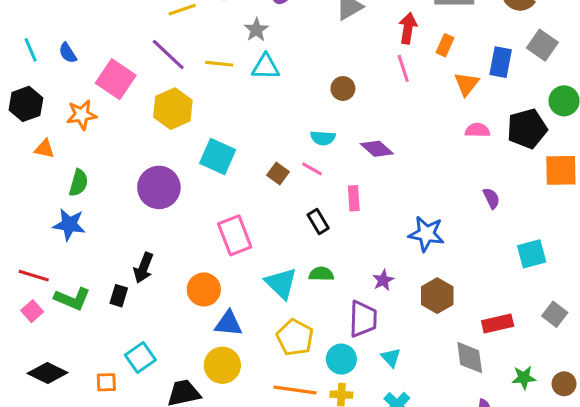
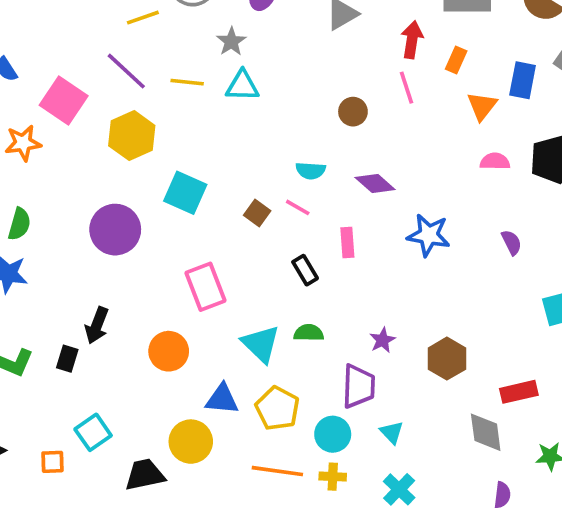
brown circle: (343, 88) -> (353, 112), moved
blue star: (426, 234) -> (429, 235), moved
blue triangle: (229, 324) -> (222, 399), moved

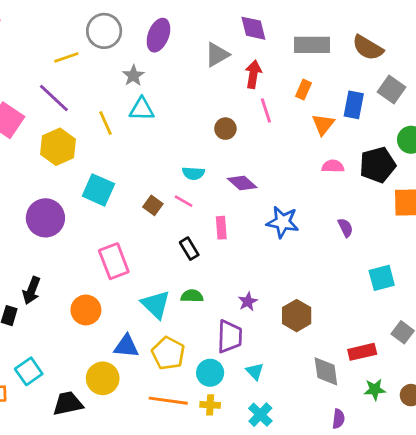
red arrow: (412, 40) -> (253, 74), moved
yellow line: (187, 82) -> (105, 123), moved, turned 60
red rectangle: (519, 392) -> (362, 352), moved

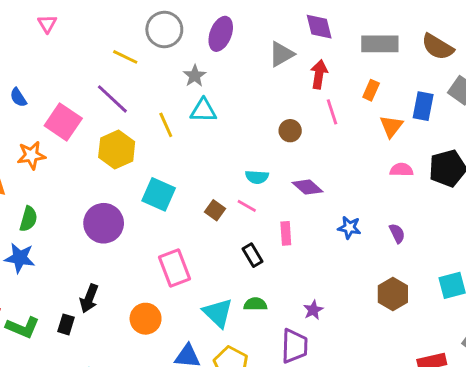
yellow line: (66, 57) -> (125, 57), turned 45
blue star: (283, 222) -> (349, 228), size x0.7
purple semicircle: (345, 228) -> (397, 233), moved
brown hexagon: (297, 316) -> (393, 294), moved

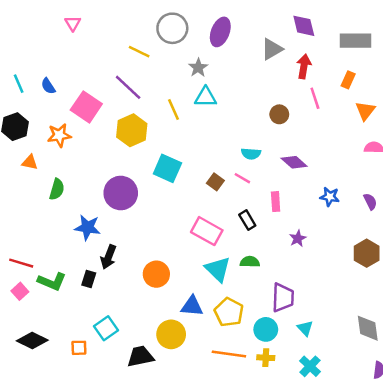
blue star: (20, 258) -> (88, 227), moved
pink rectangle: (174, 268) -> (207, 231), moved, turned -40
purple star: (313, 310) -> (298, 238), moved

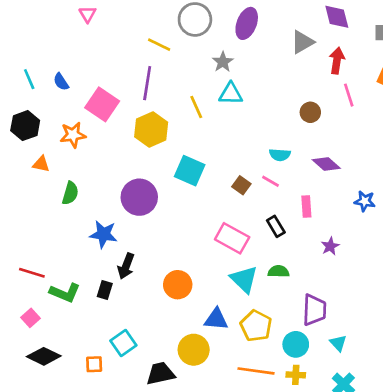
purple line: (128, 87) -> (147, 83), turned 56
pink square: (20, 291) -> (30, 318), moved

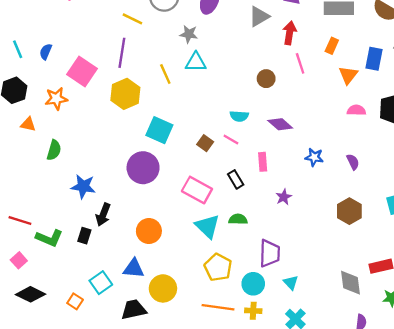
gray star: (223, 62) -> (189, 34), turned -30
blue semicircle: (61, 82) -> (46, 52), turned 56
purple circle: (139, 197) -> (143, 168), moved
blue triangle: (216, 319) -> (134, 269), moved
orange square: (94, 364) -> (75, 301), turned 35

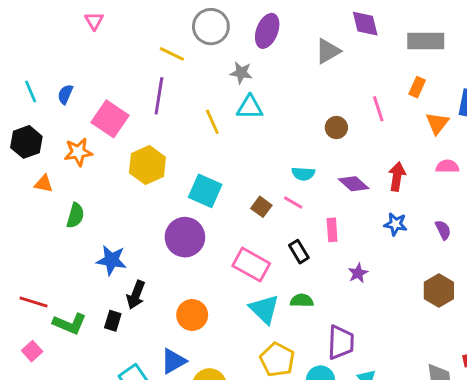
red arrow: (290, 33) -> (397, 177), moved
yellow hexagon: (125, 94) -> (147, 165), moved
blue triangle: (134, 269) -> (173, 361), turned -35

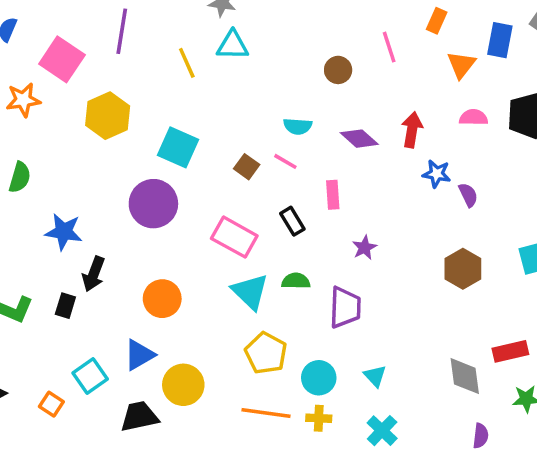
blue star: (396, 224) -> (437, 174), moved
purple trapezoid: (341, 342) -> (345, 307), moved

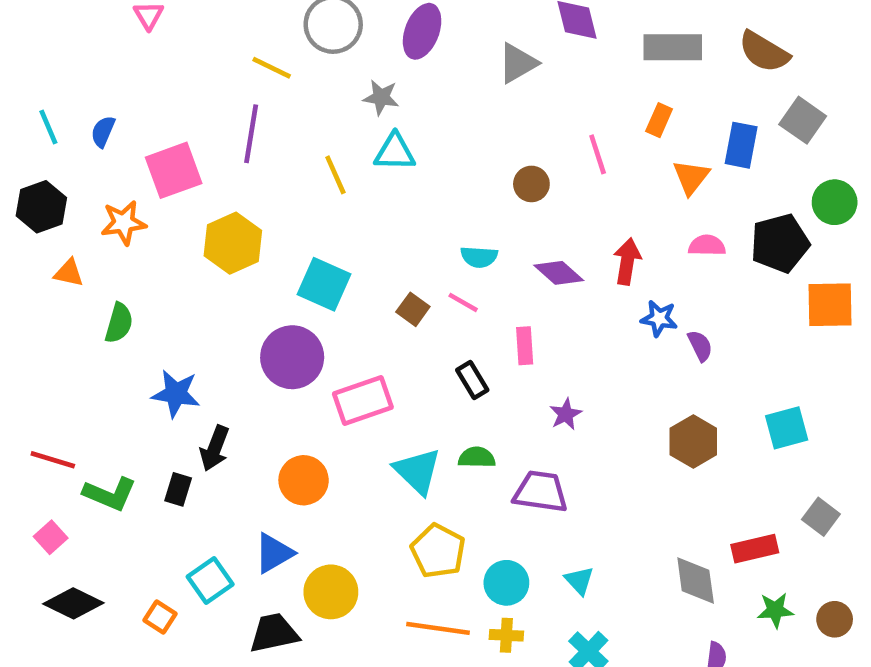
pink square: (62, 59) -> (174, 170), turned 36
pink rectangle: (234, 237) -> (363, 400), moved, turned -48
purple trapezoid: (345, 307) -> (541, 492), turned -84

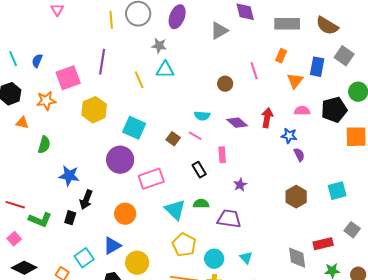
yellow line: (272, 68) -> (111, 20), moved, turned 60
blue star: (659, 318) -> (289, 136), moved

